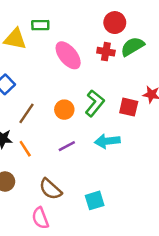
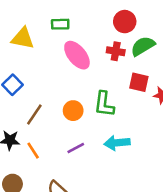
green rectangle: (40, 25) -> (60, 24), moved
green L-shape: (95, 103) -> (104, 104), turned 148
red square: (129, 107) -> (139, 82), moved

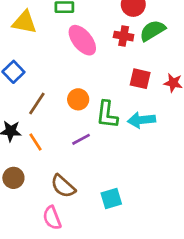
red square: (139, 82) -> (140, 79), moved
green L-shape: (104, 104) -> (107, 115), moved
cyan arrow: (117, 143) -> (141, 120), moved

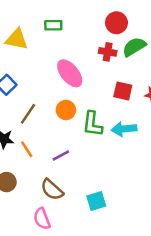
pink ellipse: (82, 40) -> (70, 73), moved
purple line: (81, 139) -> (61, 155), moved

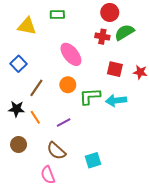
green L-shape: (92, 124) -> (90, 96), turned 80

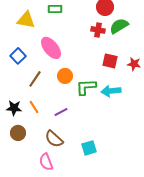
pink ellipse: (71, 54) -> (51, 48), moved
black star: (16, 109) -> (14, 108), moved

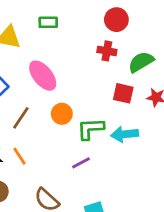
green semicircle: (119, 26) -> (141, 62), moved
purple line: (61, 112) -> (81, 163), moved

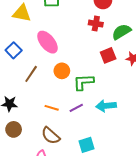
red square: (123, 93) -> (108, 55), turned -35
cyan arrow: (125, 134) -> (106, 106), moved
orange line: (19, 156) -> (52, 108), moved, turned -40

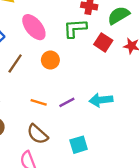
red square: (108, 55) -> (103, 42), turned -35
green L-shape: (83, 82) -> (75, 28), moved

